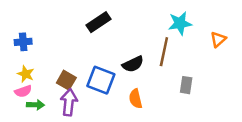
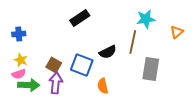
gray rectangle: (186, 85) -> (151, 69), size x1.6
orange semicircle: (136, 99) -> (103, 86), moved
green arrow: (36, 105) -> (29, 85), size x1.5

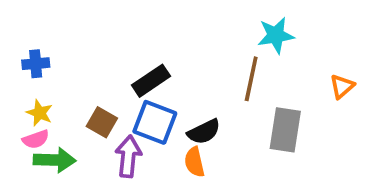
black rectangle: (80, 18) -> (151, 81), moved
orange triangle: (177, 32) -> (342, 86), moved
black semicircle: (108, 52) -> (204, 132), moved
purple arrow: (56, 83) -> (128, 156), moved

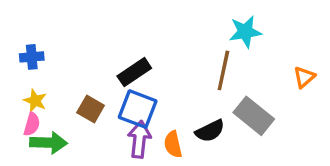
gray rectangle: (285, 130) -> (254, 116), turned -60
black semicircle: (204, 132) -> (210, 131), moved
pink semicircle: (36, 139) -> (32, 124), turned -55
purple arrow: (128, 156) -> (139, 139), moved

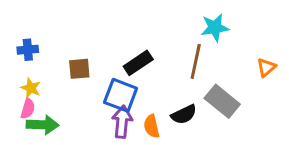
black rectangle: (134, 72) -> (138, 63), moved
brown square: (91, 109) -> (79, 69), moved, turned -35

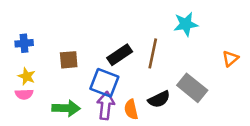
brown line: (196, 61) -> (153, 53), moved
pink semicircle: (28, 109) -> (24, 94), turned 72
green arrow: (43, 125) -> (66, 108), moved

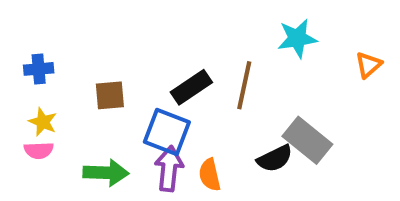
orange triangle: (230, 59) -> (368, 65), moved
black semicircle: (159, 99) -> (275, 159), moved

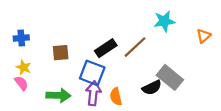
brown line: (244, 85) -> (135, 47), turned 35
pink semicircle: (39, 150) -> (21, 83), turned -126

